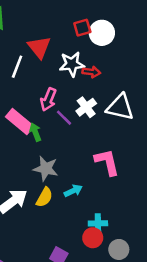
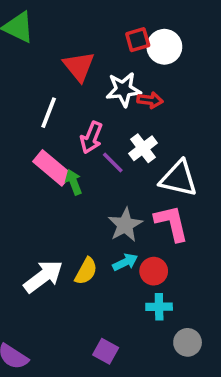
white line: (17, 67) -> (49, 113), moved
white triangle: (120, 107) -> (179, 179), moved
gray star: (46, 169) -> (125, 225), moved, turned 30
red circle: (93, 238) -> (154, 271), moved

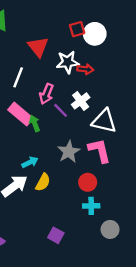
cyan arrow: (125, 262) -> (30, 162), moved

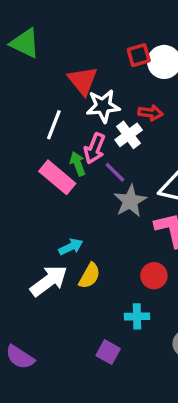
white star: (68, 62) -> (103, 106), moved
white cross: (81, 101) -> (129, 135), moved
green arrow: (35, 123) -> (78, 164), moved
gray star: (69, 152) -> (130, 201), moved
cyan cross: (91, 206) -> (137, 316), moved

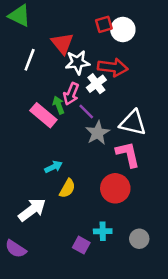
red arrow: (151, 113) -> (113, 67), size x1.6
white line: (54, 125) -> (30, 60), moved
red circle: (154, 276) -> (115, 188), size x1.5
white arrow: (49, 281) -> (32, 210), moved
cyan cross: (137, 316) -> (103, 231), moved

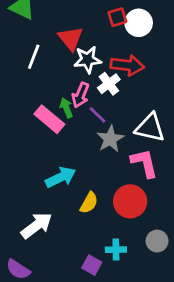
cyan arrow: (54, 167) -> (61, 177), size x1.5
yellow semicircle: (67, 188) -> (89, 203), moved
gray circle: (139, 239) -> (157, 241), moved

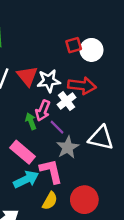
red triangle: (71, 38) -> (27, 76), moved
pink rectangle: (49, 119) -> (23, 152), moved
pink L-shape: (144, 163) -> (51, 171), moved

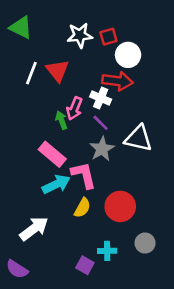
white circle: (91, 50) -> (128, 55), moved
white star: (49, 81) -> (80, 35), moved
white cross: (67, 101) -> (101, 98), turned -30
purple line: (57, 127) -> (101, 123), moved

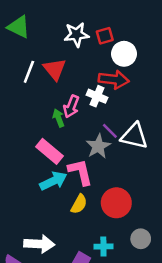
purple line: (101, 123) -> (110, 131), moved
white arrow: (34, 229) -> (39, 244), moved, turned 40

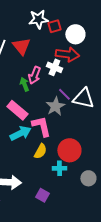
red square: (105, 36) -> (54, 26), moved
cyan cross: (103, 246) -> (59, 168), moved

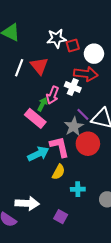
green arrow: (24, 84) -> (42, 104), turned 48
pink rectangle: (17, 110) -> (35, 118), moved
red circle: (69, 150) -> (88, 144), moved

